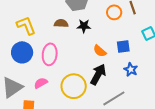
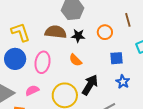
orange circle: (114, 12) -> (105, 32), moved
brown semicircle: (61, 23) -> (56, 32), size x1.5
orange semicircle: (100, 51) -> (75, 60), moved

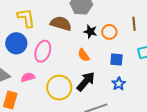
black star: (78, 36) -> (90, 32), moved
orange semicircle: (75, 60) -> (84, 55), moved

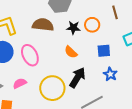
pink ellipse: (43, 51) -> (30, 55), turned -35

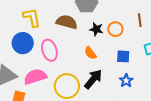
pink semicircle: (20, 83) -> (35, 77), size x1.6

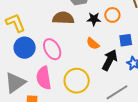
yellow L-shape: (32, 17) -> (15, 23), moved
pink semicircle: (35, 77) -> (44, 78), turned -70
black arrow: (93, 79) -> (110, 60), moved

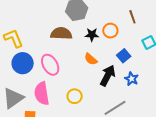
blue square: (126, 40) -> (124, 56), turned -32
yellow circle: (77, 81) -> (75, 96), size x0.6

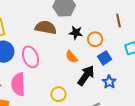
orange circle: (110, 31) -> (95, 39), moved
yellow circle: (75, 96) -> (58, 94), moved

